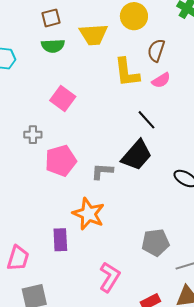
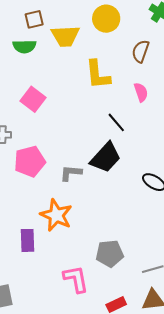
brown square: (51, 18) -> (34, 19), moved
brown semicircle: (156, 50) -> (141, 51), moved
pink semicircle: (161, 80) -> (141, 92), moved, turned -78
gray pentagon: (156, 243) -> (110, 254), moved
pink L-shape: (110, 277) -> (76, 279), turned -44

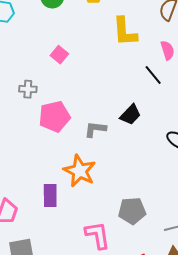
pink square: (33, 99) -> (59, 55), size x0.7
black line: (116, 122) -> (153, 75), moved
black trapezoid: (106, 158) -> (130, 115), size x0.7

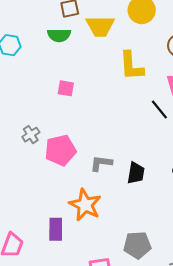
pink square: (59, 55) -> (66, 88), turned -30
gray cross: (28, 89) -> (31, 135), moved, turned -36
black trapezoid: (130, 115) -> (136, 173), moved, turned -35

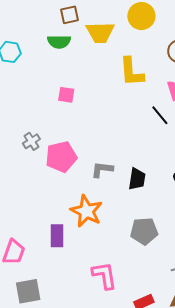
gray pentagon: (137, 245) -> (144, 231), moved

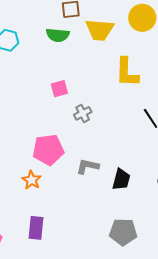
pink square: (66, 95) -> (59, 89), turned -30
gray cross: (31, 141) -> (83, 113), moved
orange star: (86, 211) -> (32, 180), moved, size x0.6

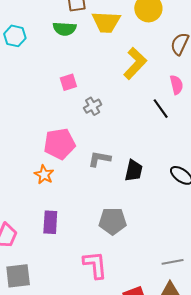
yellow L-shape: (127, 72) -> (135, 63), turned -136
gray pentagon: (123, 232) -> (113, 221), moved

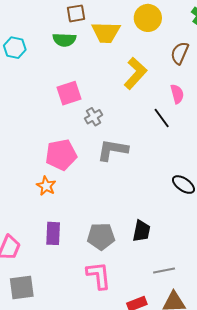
pink square: (68, 82) -> (69, 93), size x1.4
gray L-shape: (99, 159) -> (113, 150), moved, size x1.4
black trapezoid: (134, 171) -> (141, 231), moved
gray pentagon: (113, 221) -> (101, 236), moved
gray line: (173, 262) -> (164, 270), moved

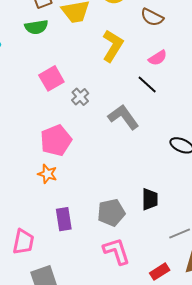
brown semicircle: (180, 53) -> (152, 17), turned -75
pink semicircle: (177, 94) -> (158, 58), turned 84
gray L-shape: (113, 150) -> (123, 117), moved, turned 56

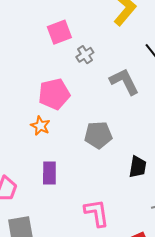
gray pentagon: (111, 213) -> (98, 135), moved

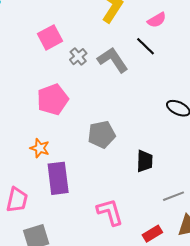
gray L-shape: (124, 82) -> (113, 60), moved
orange star: (40, 126) -> (40, 148), moved
purple rectangle: (49, 173) -> (58, 178), size x1.4

